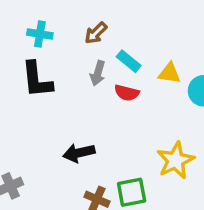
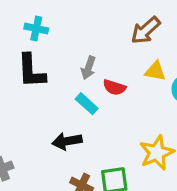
brown arrow: (96, 33) -> (146, 30), moved, size x1.4
cyan rectangle: (129, 61) -> (87, 104), moved

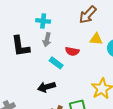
cyan cross: (36, 29) -> (43, 21), moved
gray arrow: (88, 68) -> (47, 40), moved

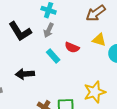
black L-shape: (20, 46) -> (20, 31), turned -35
black arrow: (46, 87) -> (25, 74), moved

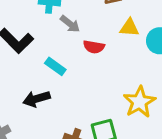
gray arrow: (49, 30) -> (70, 24), moved, turned -64
cyan rectangle: (53, 56) -> (55, 66), moved

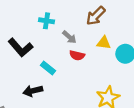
gray arrow: (70, 24) -> (69, 37), moved

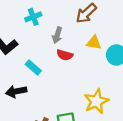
cyan cross: (46, 21) -> (33, 17), turned -32
gray arrow: (69, 37) -> (57, 35), turned 64

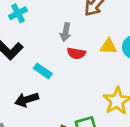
cyan cross: (33, 17) -> (18, 13), moved
yellow triangle: (94, 43) -> (109, 46), moved

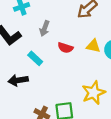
gray arrow: (66, 32) -> (45, 28), moved

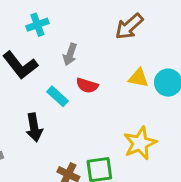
red semicircle: (65, 48) -> (87, 86), moved
black arrow: (18, 80) -> (34, 127), turned -90

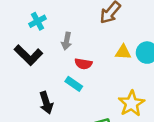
cyan rectangle: (58, 96) -> (74, 84), moved

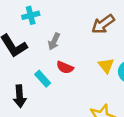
yellow triangle: (123, 52) -> (106, 66), turned 35
cyan rectangle: (74, 84) -> (43, 79), moved

